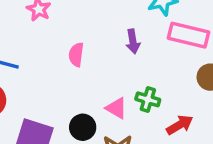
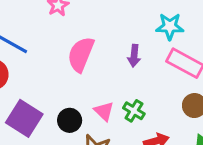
pink semicircle: (76, 55) -> (81, 54), size x1.6

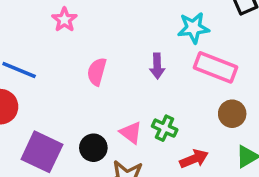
pink semicircle: (81, 54) -> (97, 72), size x0.7

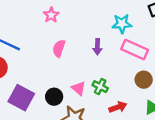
pink star: (64, 20) -> (51, 15), moved

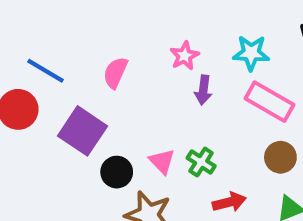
pink star: (51, 15) -> (185, 56), moved
pink semicircle: (59, 48) -> (115, 73), moved
purple square: (21, 98) -> (83, 131), moved

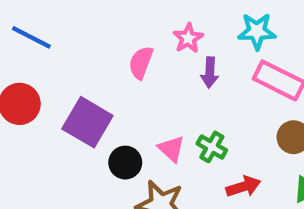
blue line: (46, 71) -> (31, 37), moved
pink semicircle: (115, 73) -> (141, 63), moved

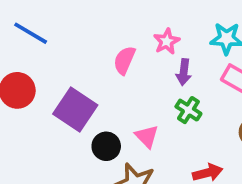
green cross: (212, 147) -> (188, 110), moved

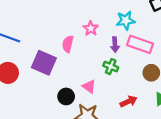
purple arrow: (184, 72) -> (115, 45), moved
purple square: (75, 109) -> (44, 63), moved

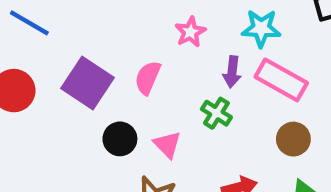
pink semicircle: (68, 44) -> (148, 78), moved
black circle: (66, 96) -> (120, 139), moved

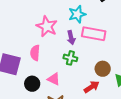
pink star: (190, 32) -> (47, 26), size x1.5
brown circle: (293, 139) -> (103, 69), moved

